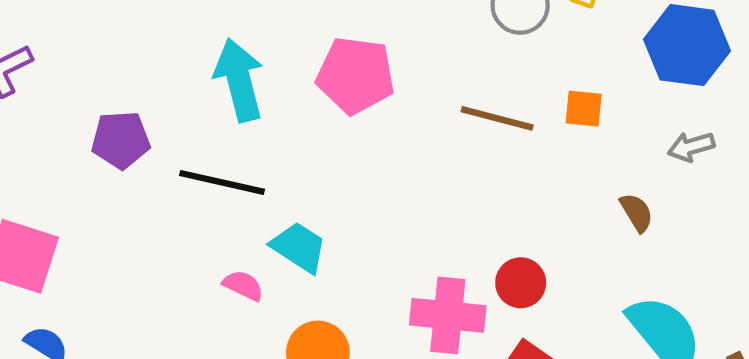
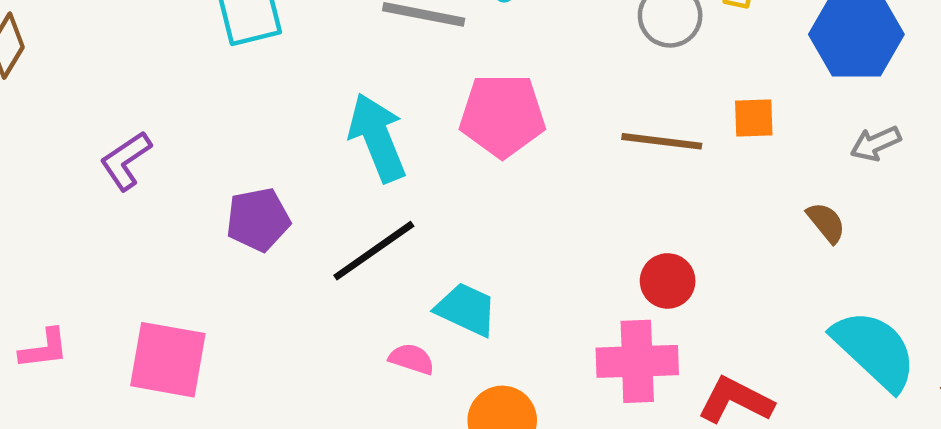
black line: (222, 182) -> (374, 251), turned -40
red circle: (521, 283) -> (668, 281), moved

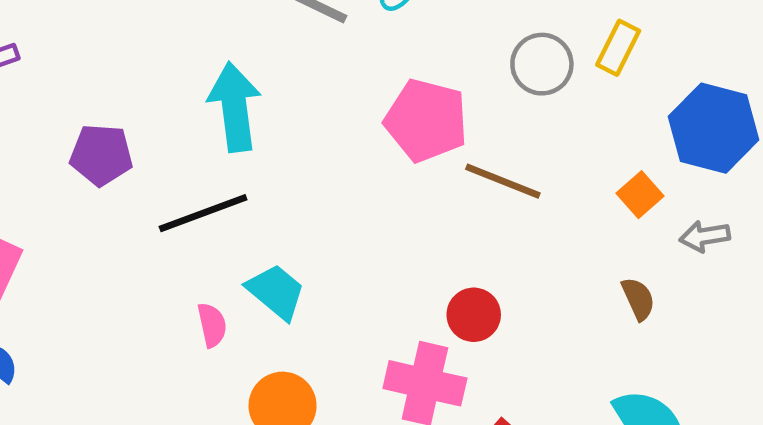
pink pentagon: (502, 115) -> (426, 120), moved
orange square: (754, 118) -> (640, 195), moved, turned 36
pink semicircle: (412, 359) -> (212, 325), turned 45

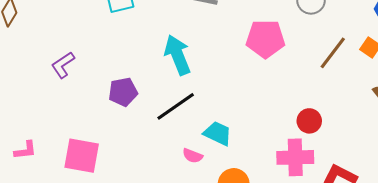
brown line: (503, 181) -> (333, 53), moved, turned -60
pink semicircle: (212, 325) -> (193, 156), turned 138

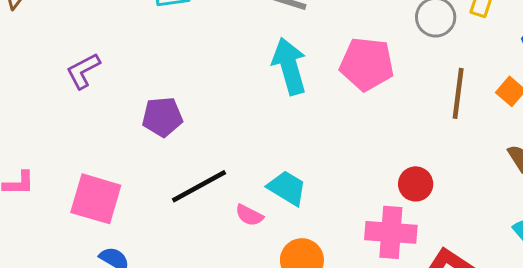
brown line: (333, 53) -> (458, 93), turned -36
cyan arrow: (177, 55) -> (289, 66), moved
black line: (176, 106) -> (199, 186), moved

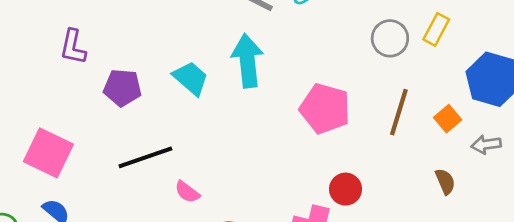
pink pentagon: (367, 64) -> (325, 109), moved
purple L-shape: (83, 71) -> (73, 47), moved, turned -60
cyan trapezoid: (287, 188) -> (191, 78), moved

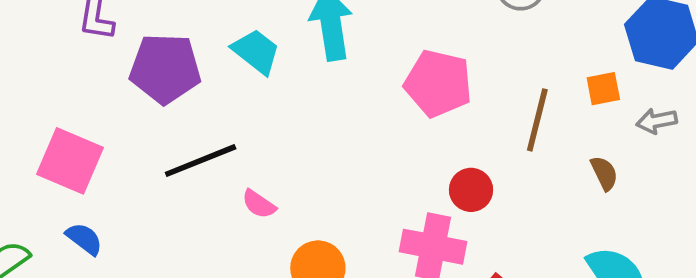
purple pentagon: (122, 88) -> (165, 69), size x1.4
brown line: (399, 112) -> (537, 120), moved
orange square: (448, 119) -> (603, 89), turned 32

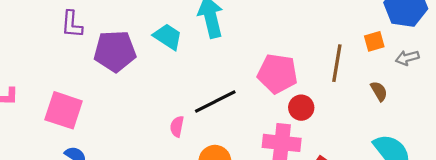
pink pentagon: (438, 83) -> (277, 74), moved
black line: (201, 161) -> (215, 101), moved
pink semicircle: (259, 204) -> (177, 126), turned 72

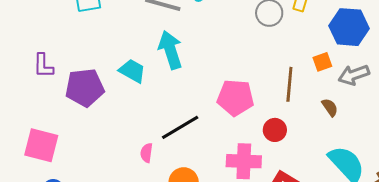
gray arrow: (407, 58) -> (354, 75), size x1.4
red circle: (301, 108) -> (275, 130), moved

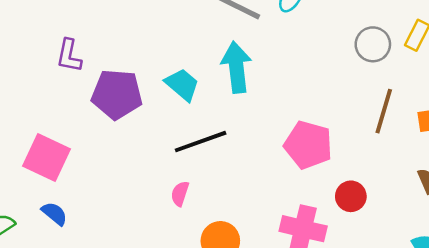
brown line: (289, 84) -> (384, 111), moved
black line: (180, 127) -> (201, 142), moved

